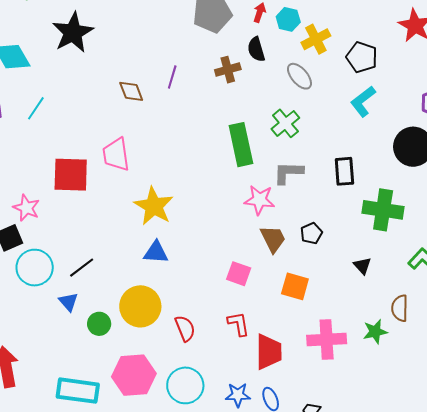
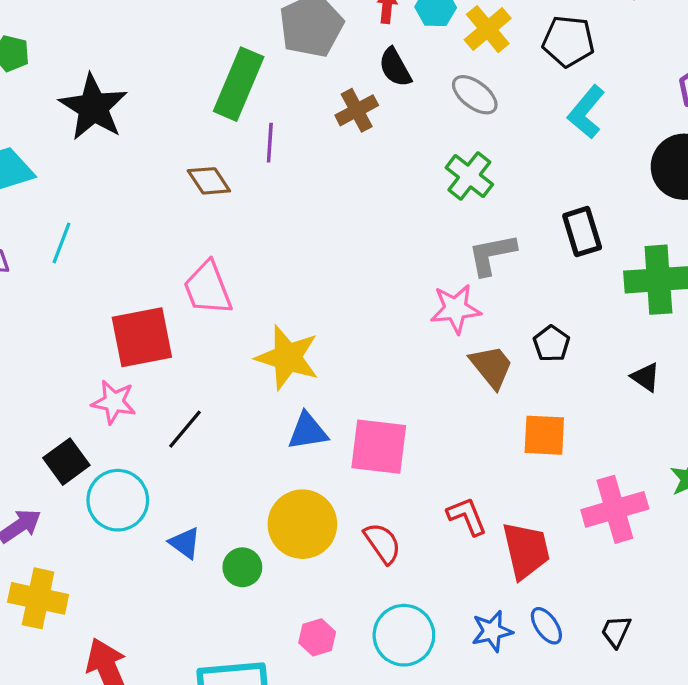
green rectangle: (241, 145) -> (239, 84), moved, turned 48
pink star: (26, 208) -> (114, 402), moved
black line: (82, 268) -> (185, 429), moved
pink square: (239, 274) -> (379, 447), moved, size x1.5
pink hexagon: (134, 375) -> (317, 637), size x0.5

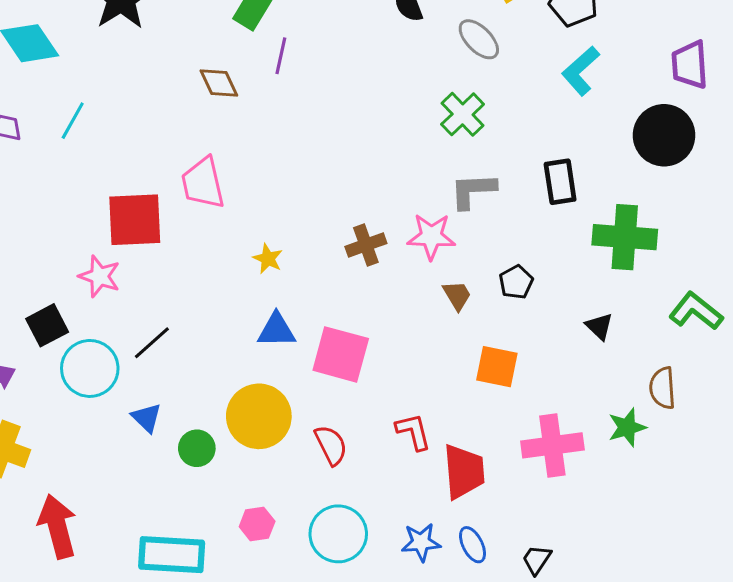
brown cross: (357, 110) -> (366, 245), moved
yellow star: (287, 357) -> (268, 259), size x0.5
brown trapezoid: (492, 367) -> (457, 295), size x0.7
black line: (185, 429) -> (152, 343), moved

